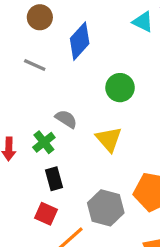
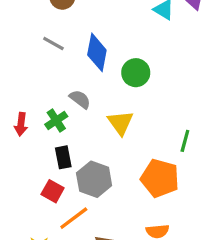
blue diamond: (80, 41) -> (97, 52), moved, turned -36
gray hexagon: (106, 208) -> (94, 179), moved

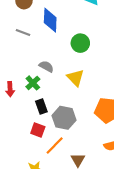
blue diamond: (97, 52) -> (50, 20), moved

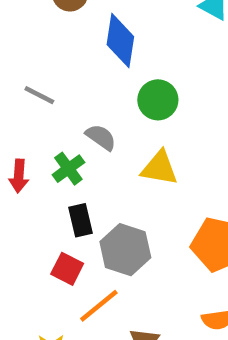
gray line: (23, 32) -> (39, 95), moved
green circle: (80, 43) -> (158, 100), moved
yellow triangle: (75, 78) -> (159, 168), turned -42

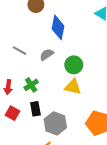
green circle: (158, 100) -> (74, 65), moved
gray semicircle: (101, 137) -> (47, 55), moved, turned -72
red square: (67, 269) -> (12, 113), moved

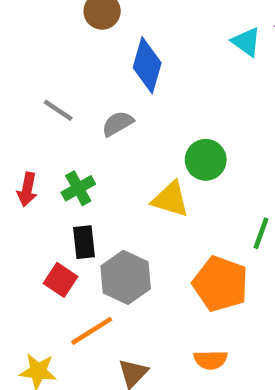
green circle: (74, 65) -> (206, 160), moved
red square: (12, 113) -> (60, 280), moved

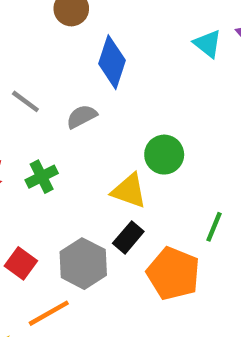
black rectangle: (84, 242) -> (128, 237), moved, turned 44

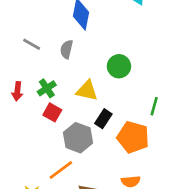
gray semicircle: (82, 117) -> (67, 49), turned -42
yellow triangle: (129, 191) -> (87, 91), moved
red square: (21, 263) -> (52, 112), moved

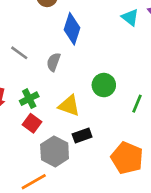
green line: (154, 106) -> (137, 104), moved
black rectangle: (103, 119) -> (82, 135), turned 30
orange pentagon: (133, 137) -> (127, 158), moved

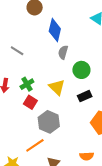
gray semicircle: (54, 62) -> (63, 52), moved
yellow triangle: (69, 106) -> (57, 87), turned 30
black rectangle: (82, 135) -> (85, 96), moved

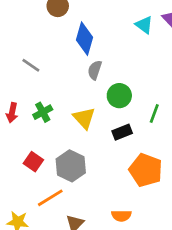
red square: (30, 102) -> (33, 162), moved

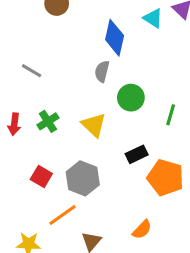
blue diamond: (85, 39) -> (115, 38), moved
black rectangle: (122, 132) -> (137, 154), moved
orange semicircle: (121, 216) -> (142, 229), turned -42

